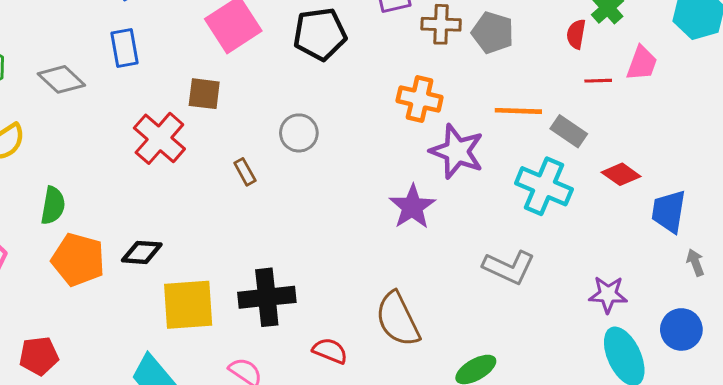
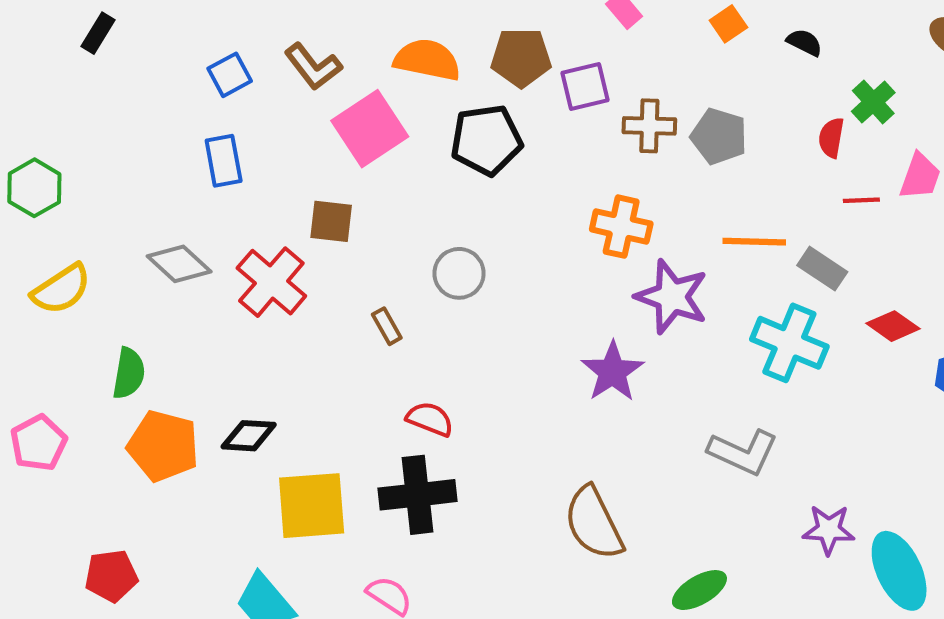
gray diamond: (61, 79) -> (179, 264), moved
purple star: (608, 294) -> (829, 530), moved
red semicircle: (330, 351) -> (430, 419), moved

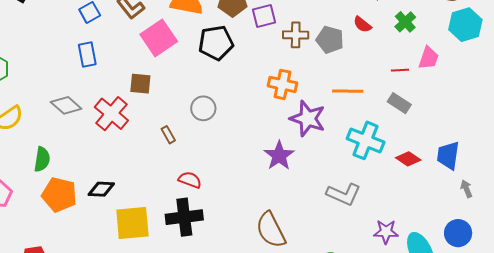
red semicircle: (831, 138) -> (362, 24), moved, turned -60
gray rectangle: (822, 269) -> (399, 103), moved
red diamond: (893, 326) -> (408, 159), moved

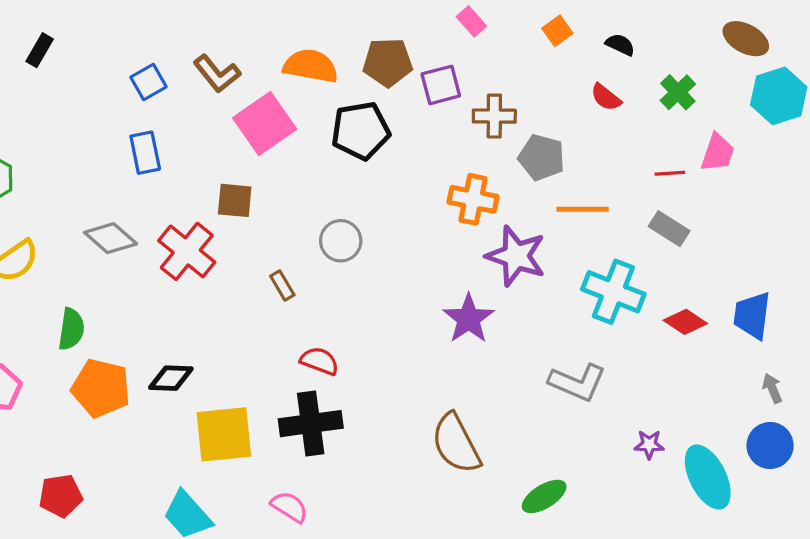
gray pentagon: (330, 40) -> (542, 157), moved
gray arrow: (466, 189) -> (772, 388), moved
purple star: (386, 232) -> (649, 444), size x0.7

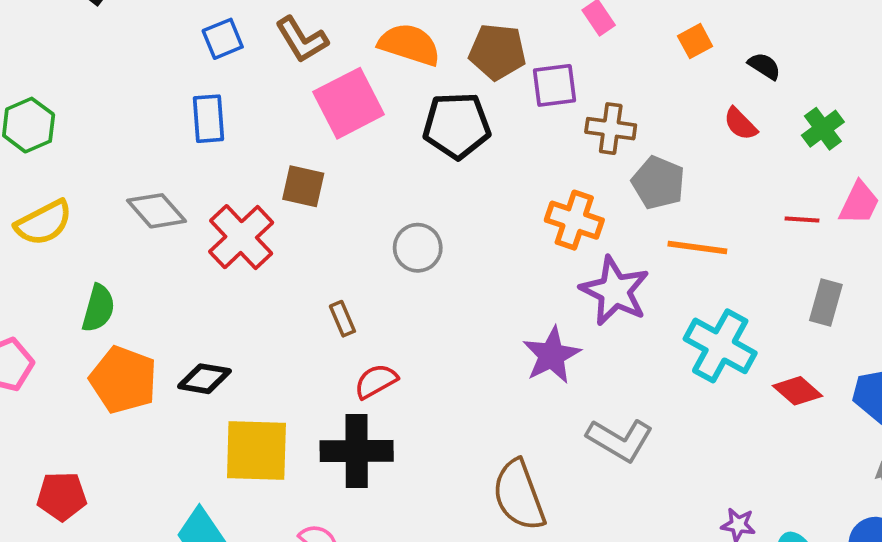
gray rectangle: (669, 229) -> (826, 303), moved, turned 66
brown rectangle: (282, 286) -> (342, 319), moved
red semicircle: (320, 361) -> (376, 381), turned -57
gray L-shape: (577, 382) -> (620, 440), moved

